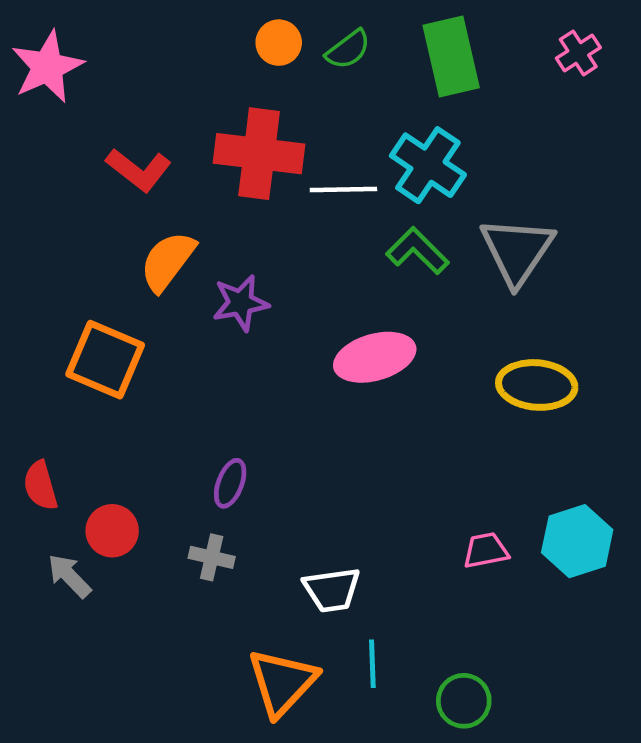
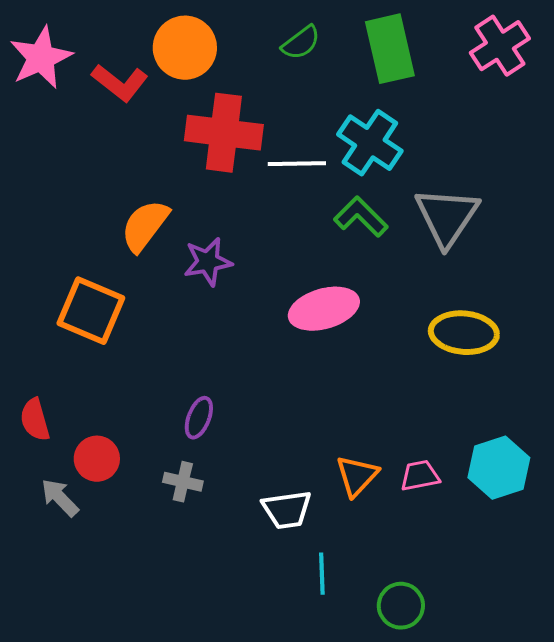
orange circle: (279, 43) -> (185, 48), moved, size x1.6
pink cross: (578, 53) -> (500, 46), size x1.5
red L-shape: (139, 170) -> (120, 83), moved
orange triangle: (282, 682) -> (357, 476), moved, size x0.7

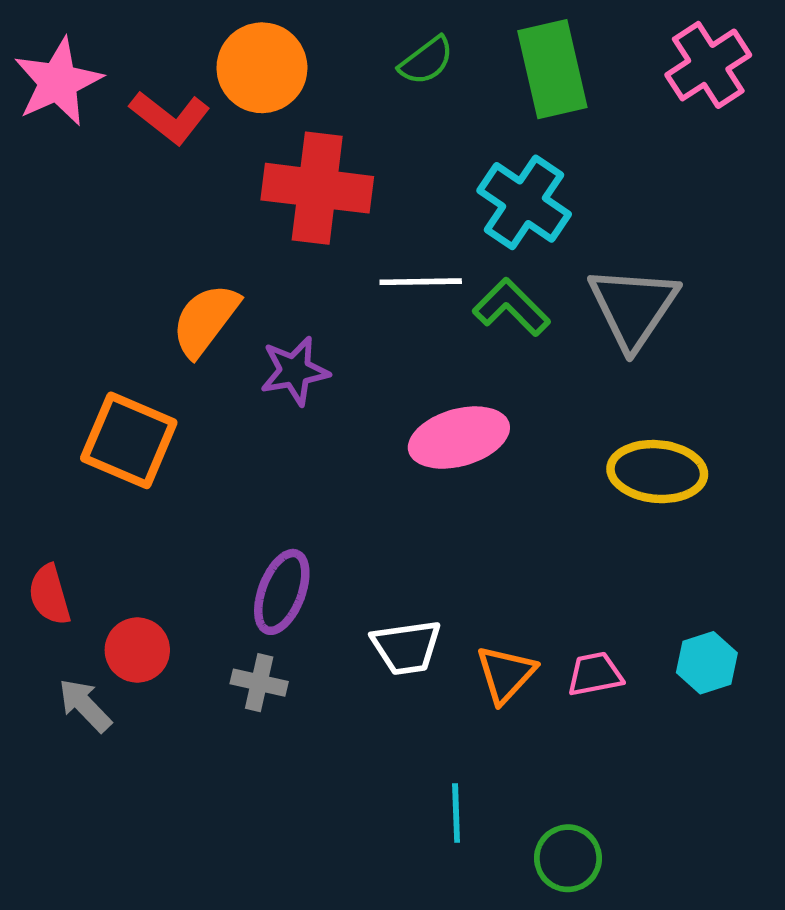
white line: (297, 164) -> (421, 282), moved
purple ellipse: (199, 418) -> (282, 592), size x1.4
cyan hexagon: (499, 468) -> (707, 663), size x0.7
white trapezoid: (287, 510) -> (406, 647), moved

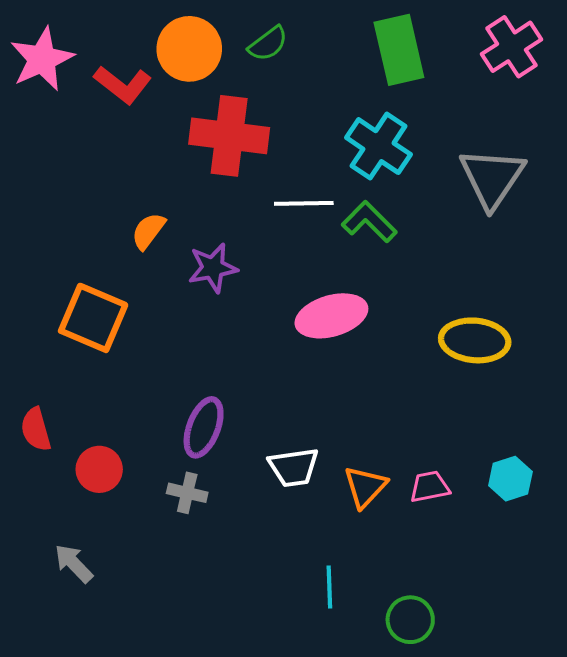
green semicircle: (426, 61) -> (268, 44), moved
gray triangle: (633, 307) -> (492, 178), moved
orange semicircle: (205, 320) -> (148, 231), size x0.7
gray arrow: (85, 705) -> (74, 563), moved

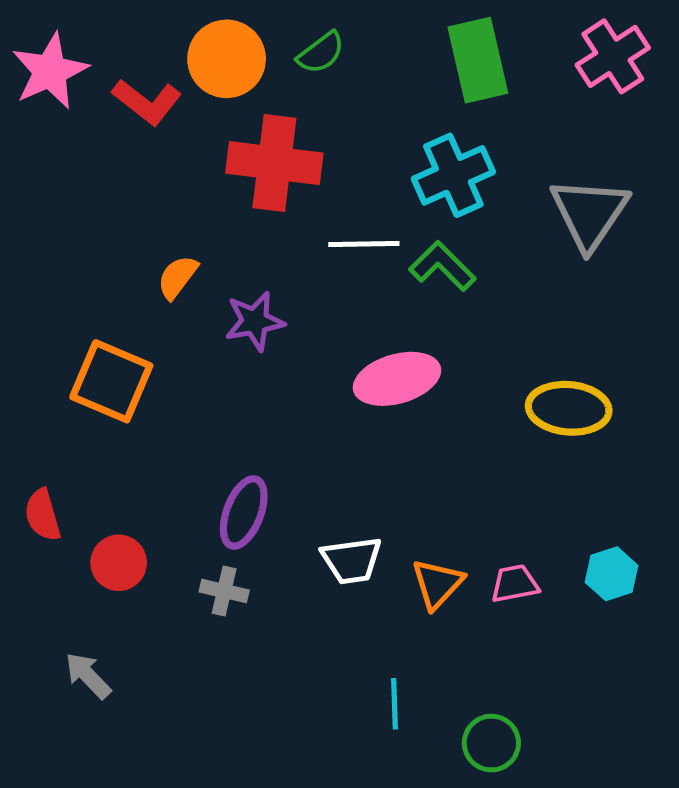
cyan cross: (379, 146) -> (453, 175), turned 32

